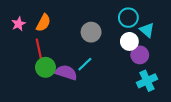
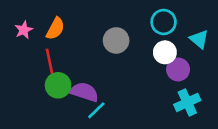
cyan triangle: (147, 30) -> (199, 39), moved
cyan line: (85, 64) -> (96, 110), moved

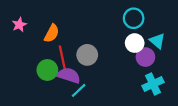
orange semicircle: (55, 29) -> (52, 33), moved
cyan triangle: (199, 39) -> (157, 41), moved
gray circle: (116, 40) -> (87, 55), moved
red line: (50, 64) -> (62, 58), moved

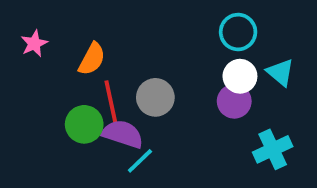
purple circle: (145, 57) -> (234, 101), moved

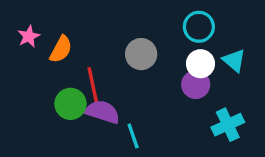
orange semicircle: (92, 59) -> (61, 49), moved
gray circle: (155, 97) -> (141, 54), moved
cyan line: (140, 161) -> (133, 136), moved, turned -65

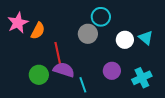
cyan circle: (199, 27) -> (101, 17), moved
pink star: (29, 36) -> (18, 23), size x1.5
purple circle: (196, 85) -> (112, 71), moved
green circle: (70, 104) -> (39, 75), moved

